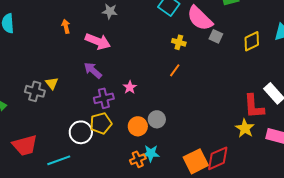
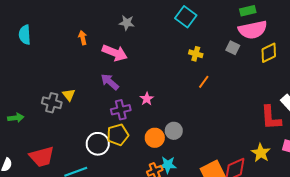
pink semicircle: (200, 18) -> (253, 30), moved, turned -56
orange line: (175, 70) -> (204, 82), moved
yellow star: (245, 128) -> (261, 153), moved

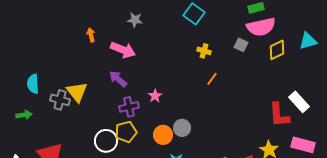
cyan semicircle: (25, 35) -> (33, 84), moved
yellow triangle: (69, 95) -> (77, 92), size x1.6

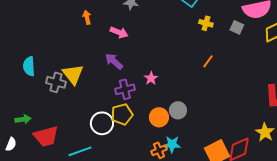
pink arrow: (123, 50) -> (119, 32), size x0.7
yellow cross: (204, 51) -> (206, 23), moved
green arrow: (24, 115) -> (23, 119), moved

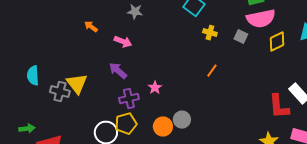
orange arrow: (87, 17) -> (91, 27), turned -40

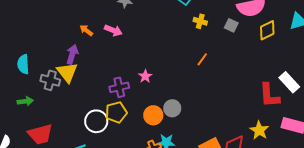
orange arrow: (91, 27) -> (86, 30), moved
purple arrow: (118, 71) -> (72, 54), moved, turned 66
green arrow: (27, 129) -> (25, 101), moved

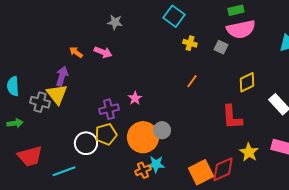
yellow diamond: (267, 30) -> (247, 82), moved
red L-shape: (269, 95) -> (232, 117), moved
orange circle: (153, 115) -> (143, 137), size x1.6

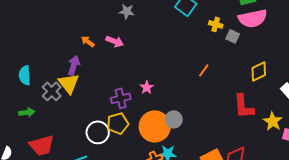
yellow cross: (190, 43) -> (216, 24), moved
gray cross: (40, 102) -> (52, 91), turned 30
yellow star: (249, 152) -> (273, 121), moved

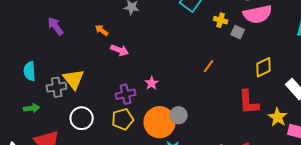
orange arrow: (88, 41) -> (102, 30), moved
pink arrow: (115, 41) -> (120, 50), moved
purple arrow: (74, 65) -> (56, 26), moved, turned -54
gray cross: (52, 91) -> (57, 87), turned 36
white circle: (98, 132) -> (82, 118), moved

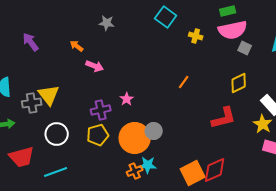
gray square: (238, 32) -> (245, 48), moved
red L-shape: (249, 102) -> (224, 118), turned -100
yellow star: (278, 117) -> (263, 124), moved

